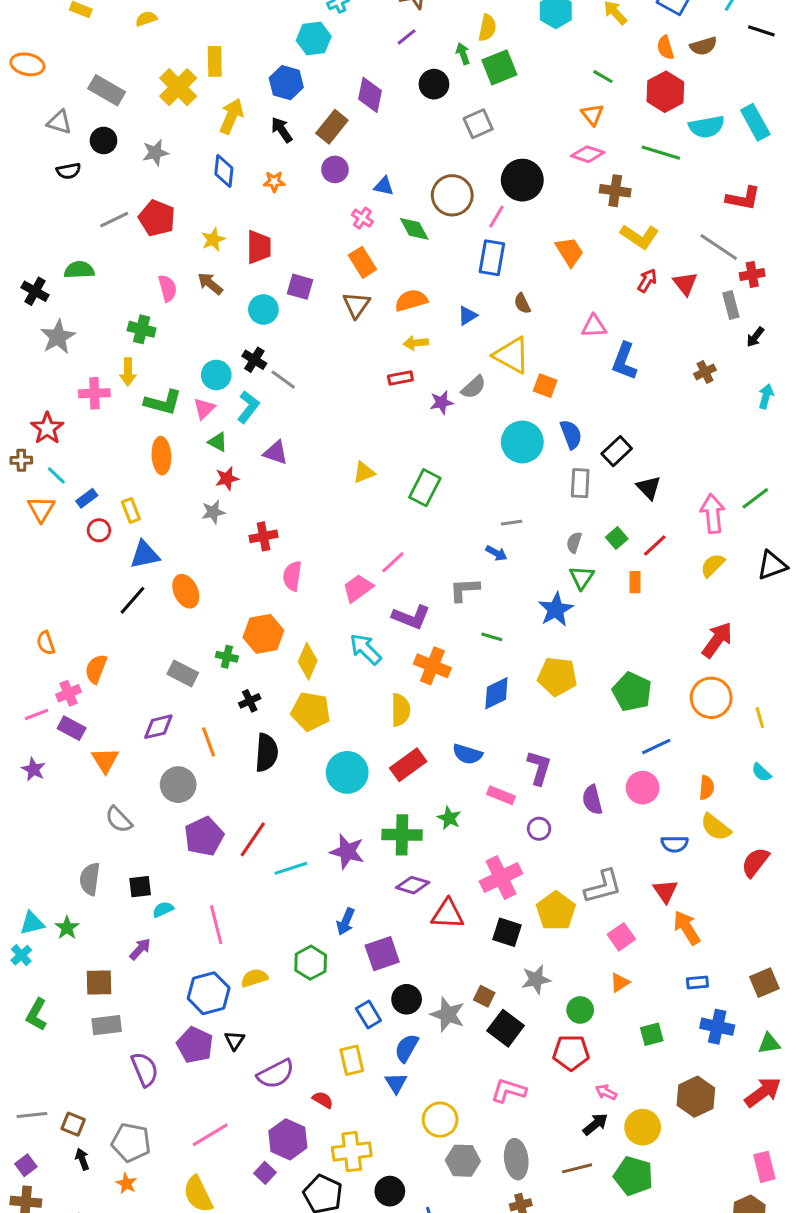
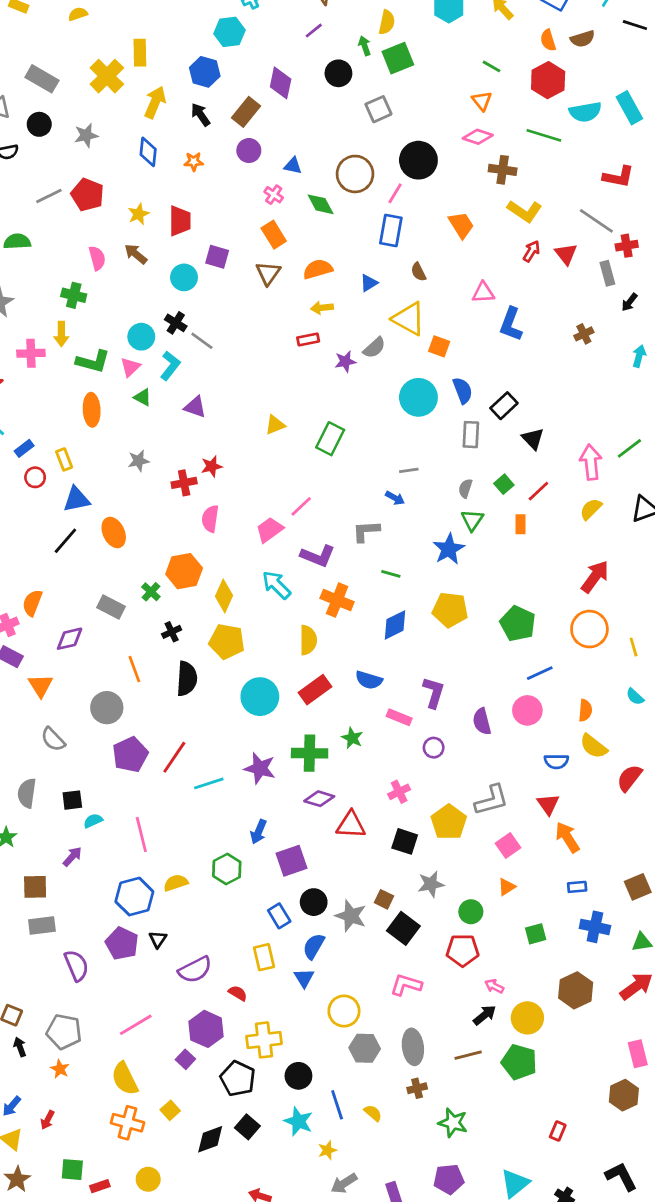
red star: (227, 479) -> (212, 466), moved
green cross: (227, 657) -> (151, 592), turned 30
purple diamond: (158, 727) -> (70, 639), moved
pink cross: (501, 877) -> (399, 792), size x0.6

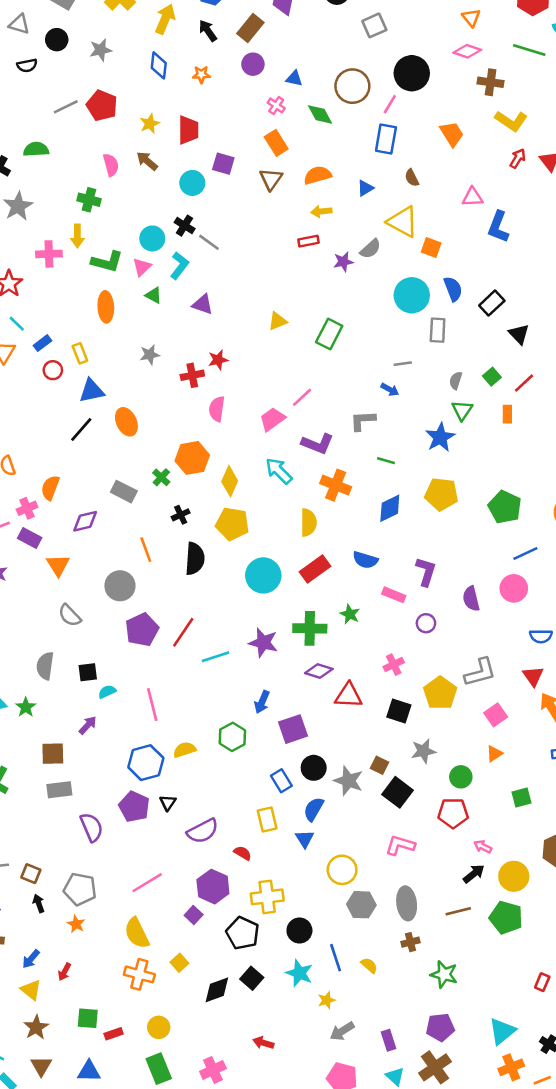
gray rectangle: (471, 435) -> (438, 330), moved

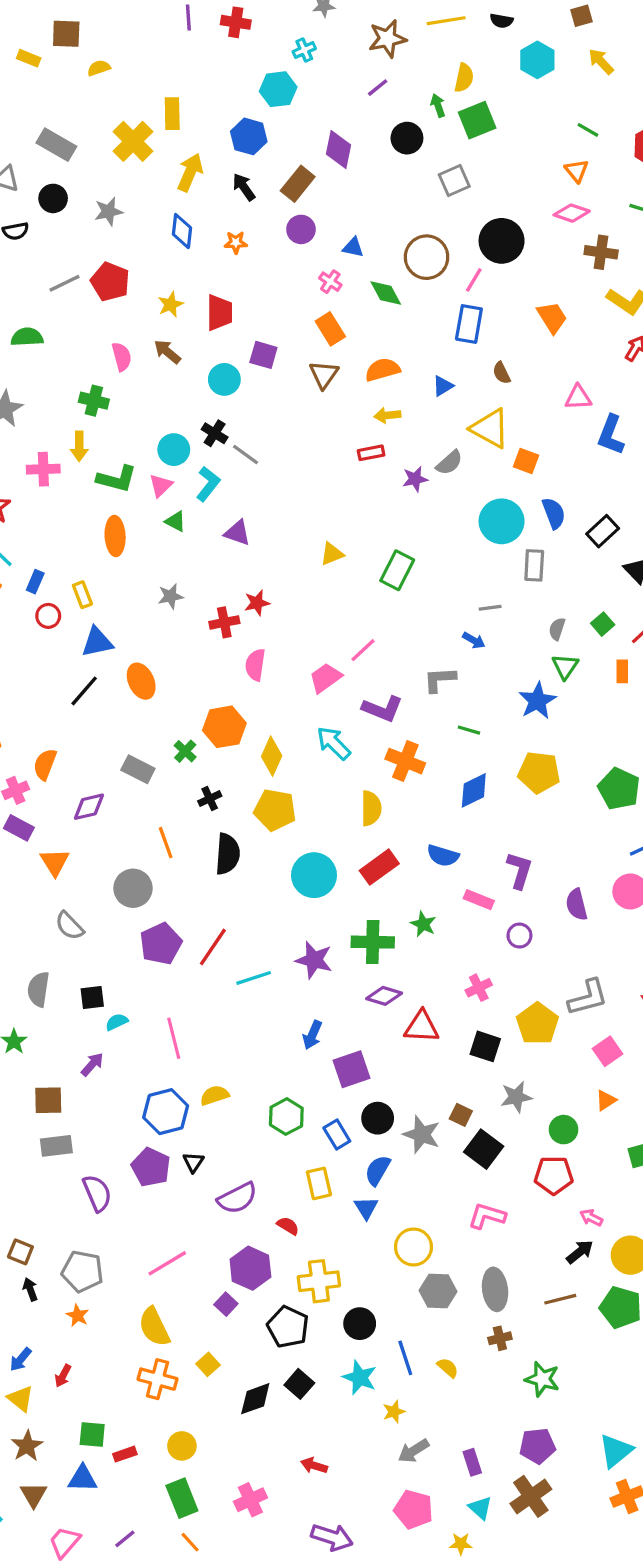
blue rectangle: (43, 343) -> (35, 582), turned -30
green hexagon: (232, 737) -> (286, 1117), moved
blue triangle: (89, 1071) -> (82, 1479), moved

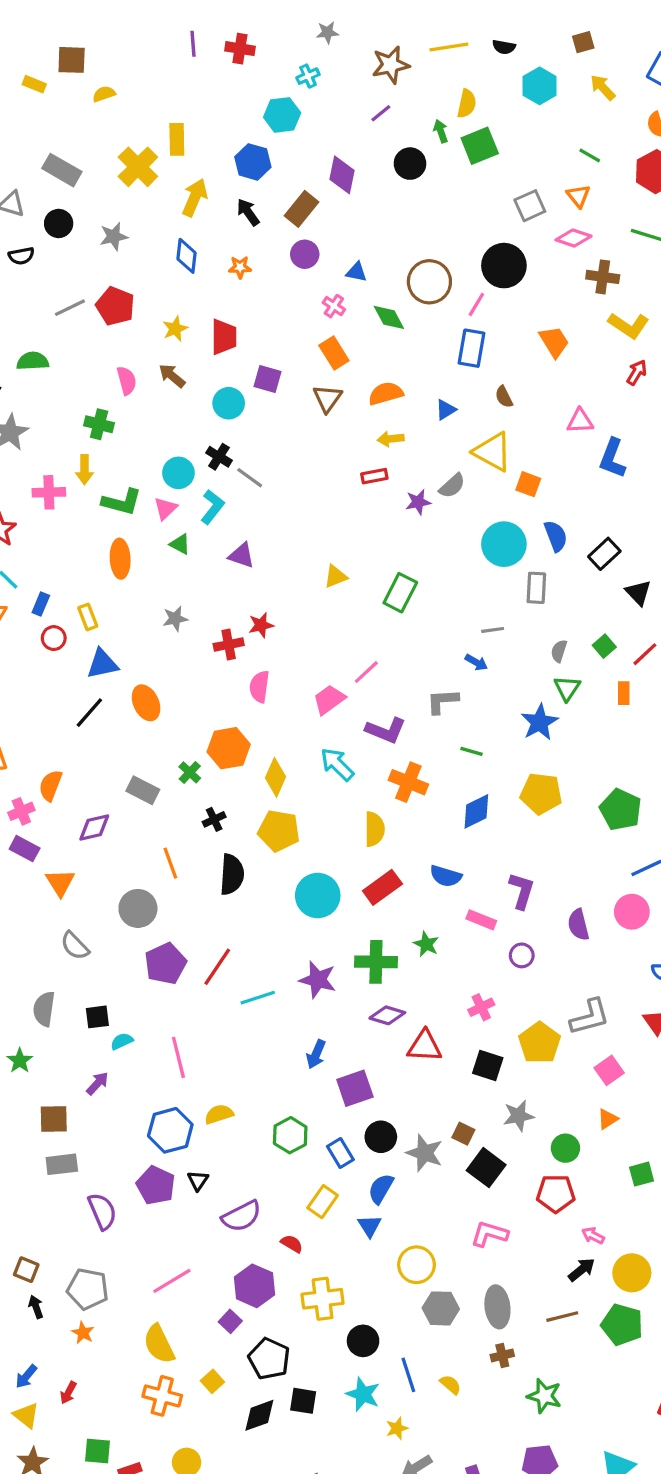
gray square: (454, 180) -> (530, 206), moved
yellow rectangle: (319, 1183) -> (323, 1202), turned 48
black pentagon: (288, 1327) -> (269, 1359), moved
black square: (299, 1384) -> (303, 1401), turned -32

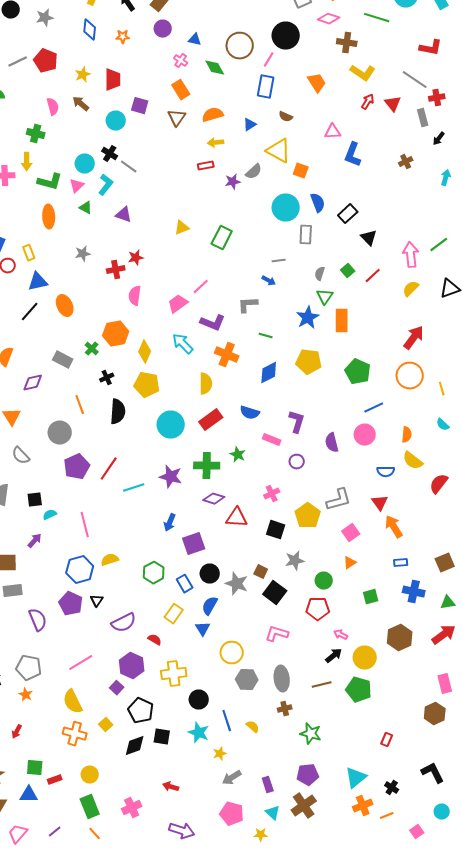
brown semicircle: (504, 397) -> (286, 117), turned -40
orange rectangle: (624, 693) -> (342, 321), moved, size x1.6

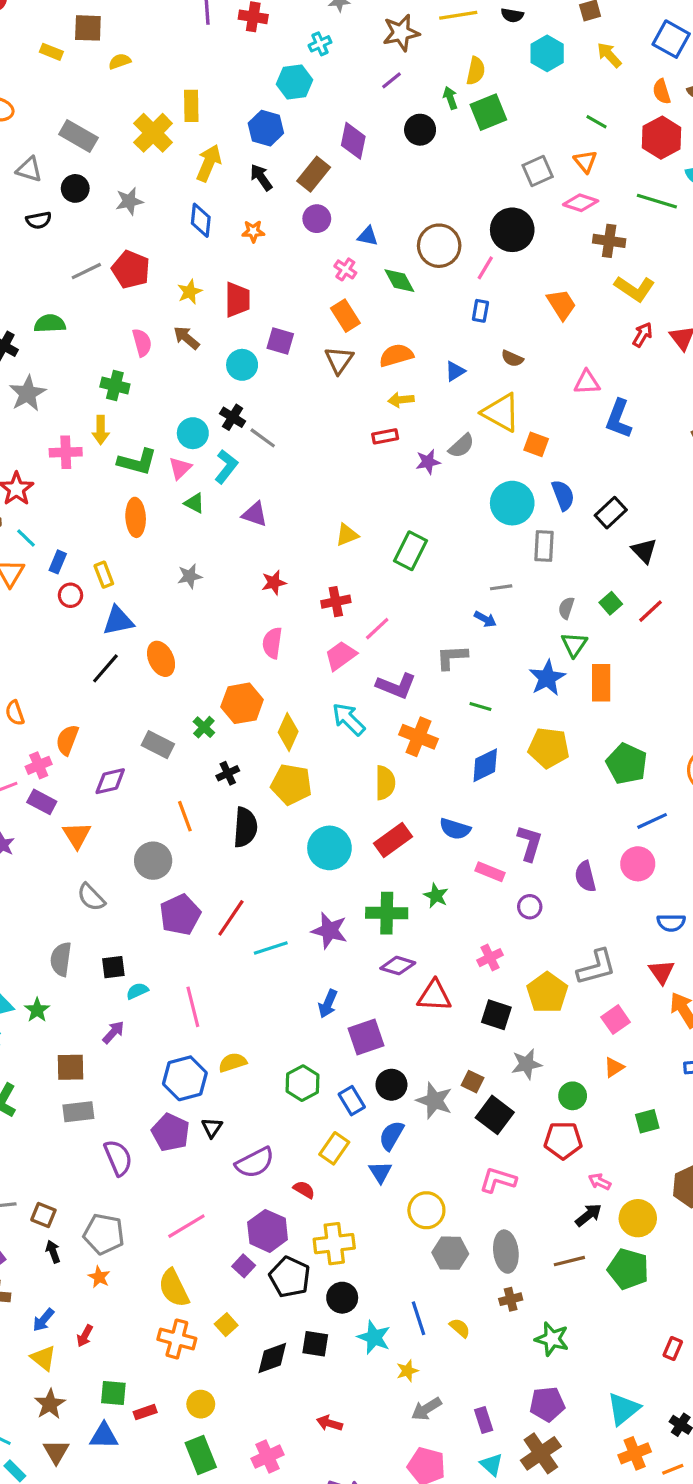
blue rectangle: (266, 87) -> (480, 311), size x0.6
red cross: (116, 270) -> (336, 602), moved
black circle: (199, 700) -> (342, 1298), moved
black pentagon: (141, 711) -> (290, 1277), moved

